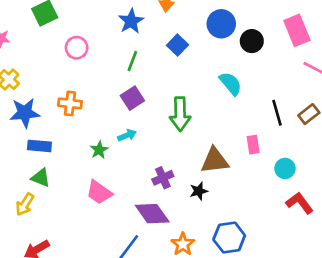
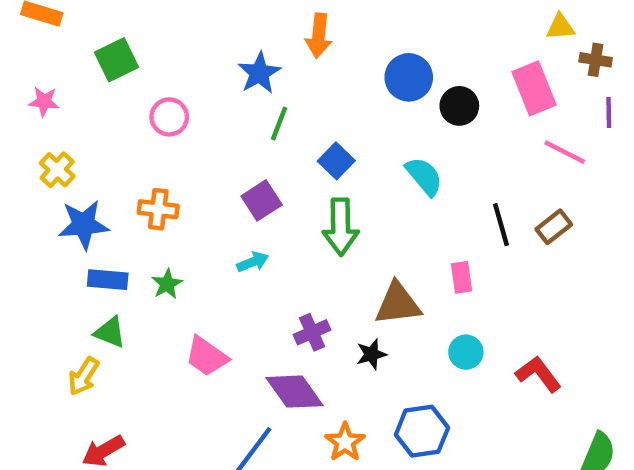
blue square: (177, 45) -> (336, 161), moved
green line: (132, 61) -> (279, 124), moved
green star: (99, 150) -> (167, 284), moved
cyan circle: (285, 168) -> (466, 352), moved

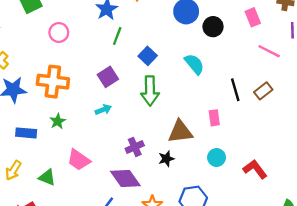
pink rectangle: (534, 88) -> (253, 17), size x0.7
orange cross: (158, 209) -> (53, 82), size x1.5
blue rectangle: (108, 280) -> (26, 133), moved
green triangle: (110, 332) -> (47, 177), moved

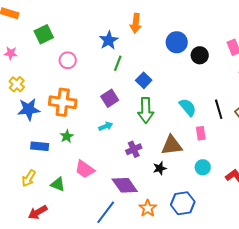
cyan semicircle: (194, 64) -> (188, 107), moved
purple cross: (135, 147) -> (134, 149), moved

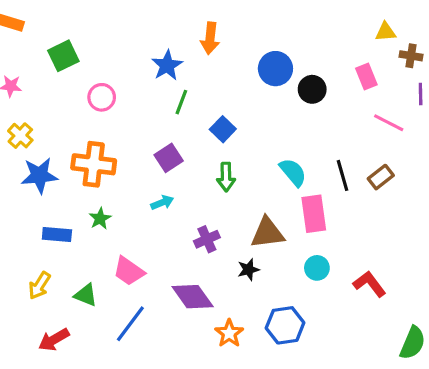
green arrow: (146, 110) -> (226, 177), size x0.7
pink rectangle: (201, 133) -> (314, 214), size x1.6
blue line: (106, 212) -> (130, 324), moved

